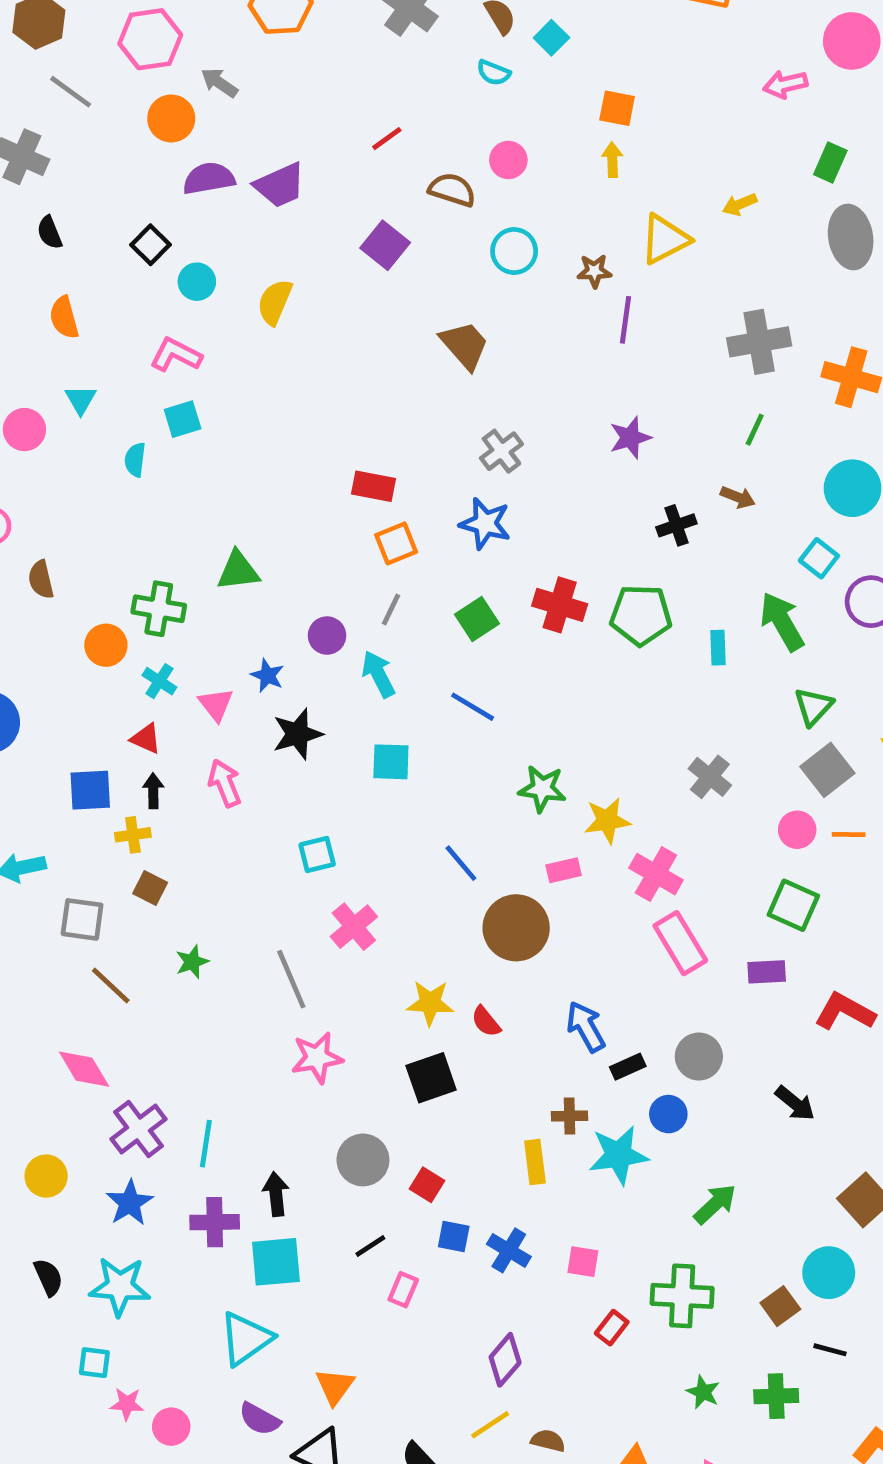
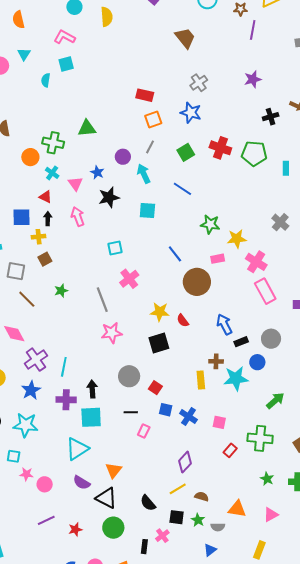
yellow semicircle: (275, 302) -> (107, 17), turned 150
brown square: (150, 888) -> (45, 259), turned 32
black line: (370, 1246) -> (131, 412), turned 32

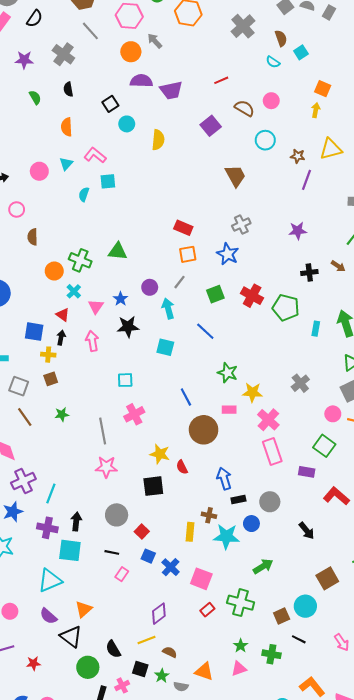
pink L-shape: (64, 37) -> (95, 155), moved
pink square: (219, 422) -> (201, 579), size x1.5
pink triangle: (271, 515) -> (239, 669), moved
green circle: (113, 528) -> (88, 667), moved

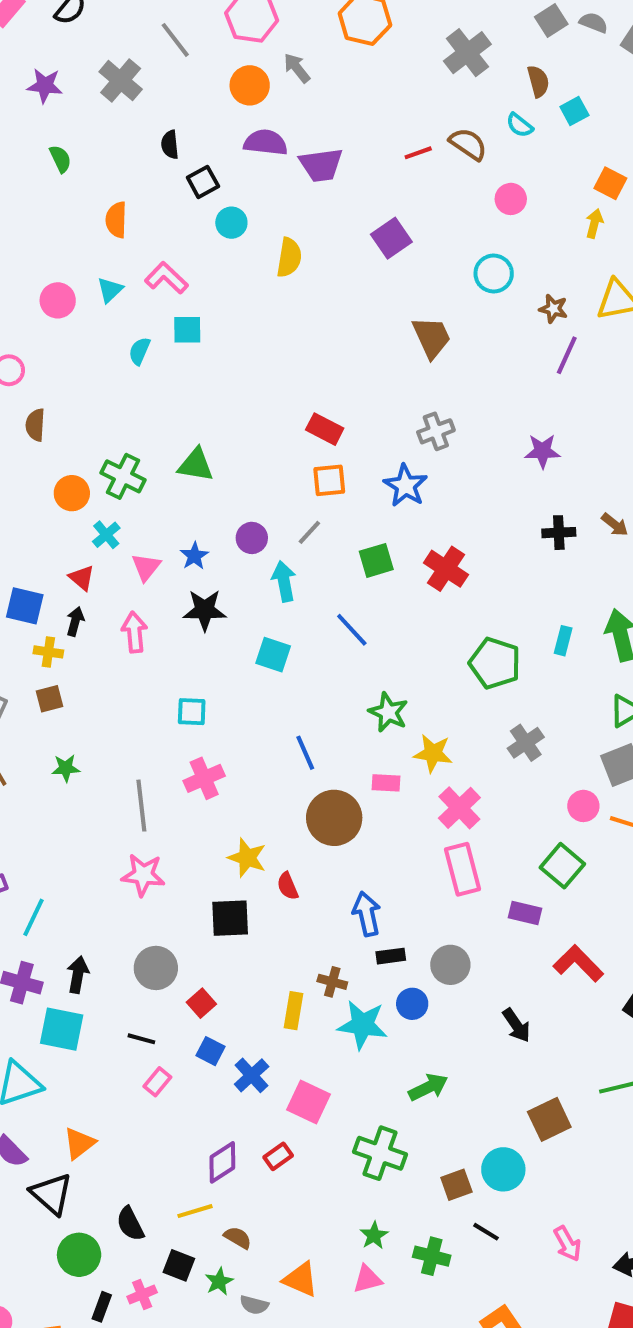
black semicircle: (68, 89) -> (170, 145), moved
brown semicircle: (244, 108) -> (468, 144), moved
green pentagon: (286, 308) -> (495, 663), moved
red rectangle: (207, 610) -> (278, 1156), moved

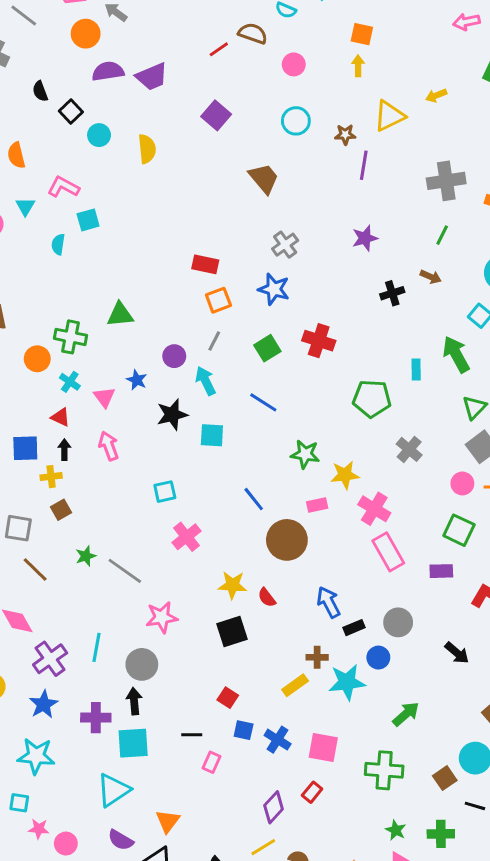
black star: (205, 610) -> (172, 415), moved
gray line: (141, 806) -> (125, 571), moved, turned -33
cyan line: (34, 917) -> (97, 647), moved
gray circle: (156, 968) -> (142, 664), moved
yellow rectangle: (294, 1011) -> (295, 685), turned 60

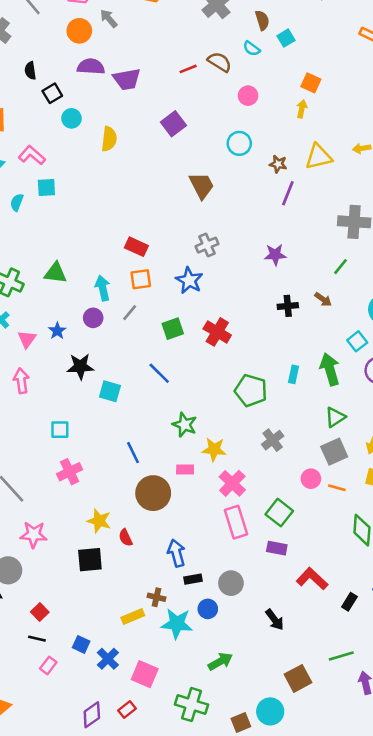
cyan arrow: (206, 381) -> (103, 288), moved
green square: (459, 530) -> (279, 513), moved
red square: (228, 698) -> (40, 612), moved

